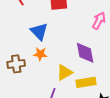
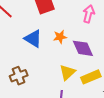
orange star: (40, 54) -> (60, 37), moved

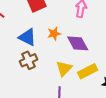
brown cross: (19, 76) -> (29, 60), moved

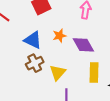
yellow triangle: (64, 69) -> (58, 72), moved
yellow rectangle: (88, 71) -> (94, 72), turned -60

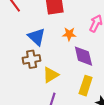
orange star: (59, 36) -> (69, 34), moved

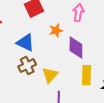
purple diamond: (83, 56) -> (76, 47), turned 30

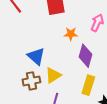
blue triangle: (25, 42) -> (36, 56), moved
brown cross: (27, 66) -> (31, 81), moved

